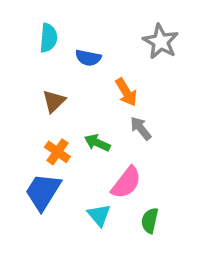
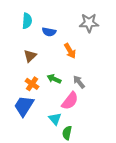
gray star: (161, 41) -> (89, 23), turned -30
gray arrow: (141, 128) -> (79, 82), moved
green semicircle: (150, 221) -> (67, 133), moved

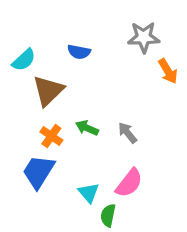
cyan semicircle: (27, 21) -> (24, 60), moved, turned 42
orange arrow: (70, 51) -> (168, 71), moved
brown triangle: (30, 56) -> (48, 91), size x1.5
pink semicircle: (70, 101) -> (129, 183), moved

